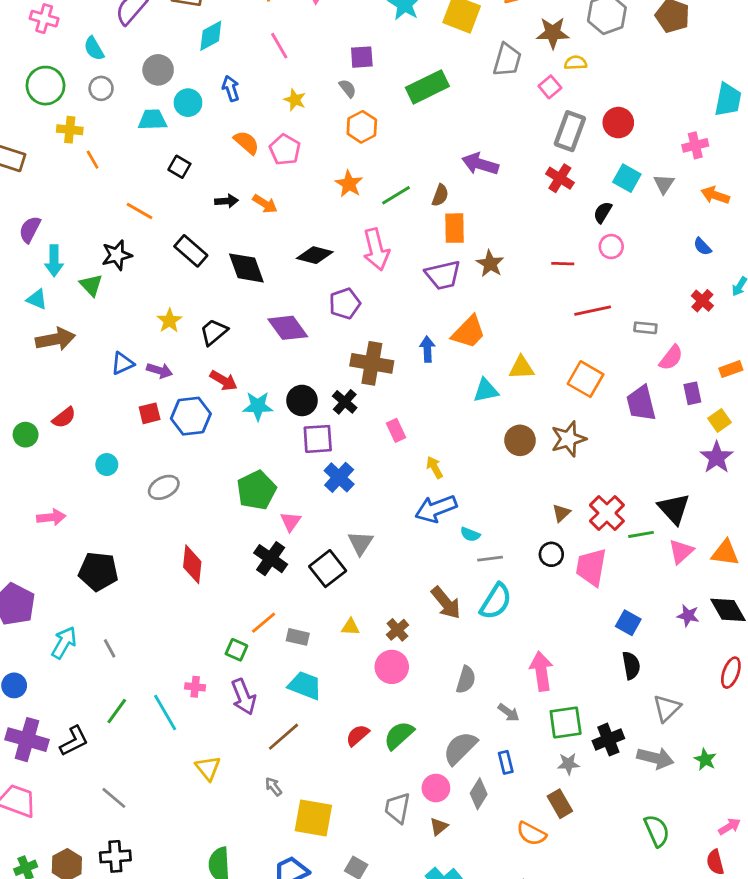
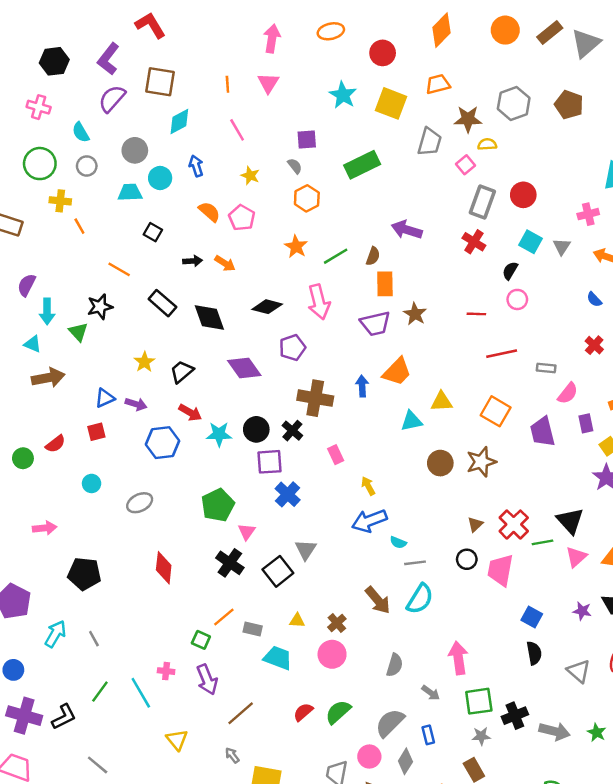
red square: (150, 413) -> (96, 432), moved
cyan trapezoid: (305, 685) -> (278, 658), moved
gray triangle: (667, 708) -> (579, 671), moved, turned -35

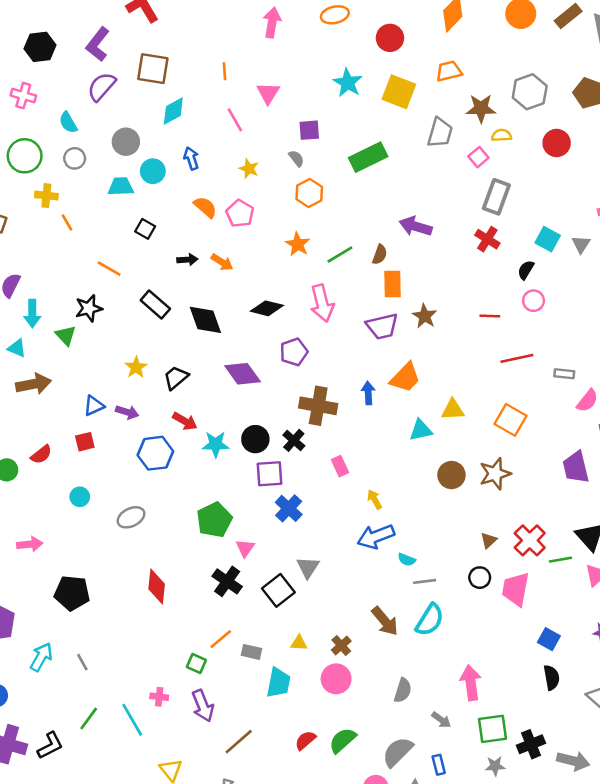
pink triangle: (268, 83) -> (268, 93), moved
red circle: (523, 195) -> (557, 143), moved
purple trapezoid: (543, 432) -> (576, 467), moved
cyan trapezoid: (278, 658) -> (278, 683), turned 80

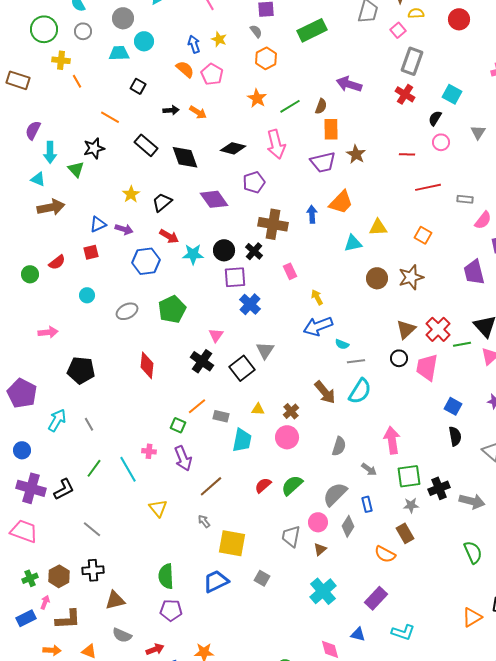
blue arrow: (191, 158) -> (194, 44), moved
gray triangle: (581, 244) -> (478, 132), moved
orange square: (510, 420) -> (423, 235), size x0.7
green pentagon: (214, 520) -> (172, 309), moved
brown triangle: (489, 540) -> (406, 329), size x1.5

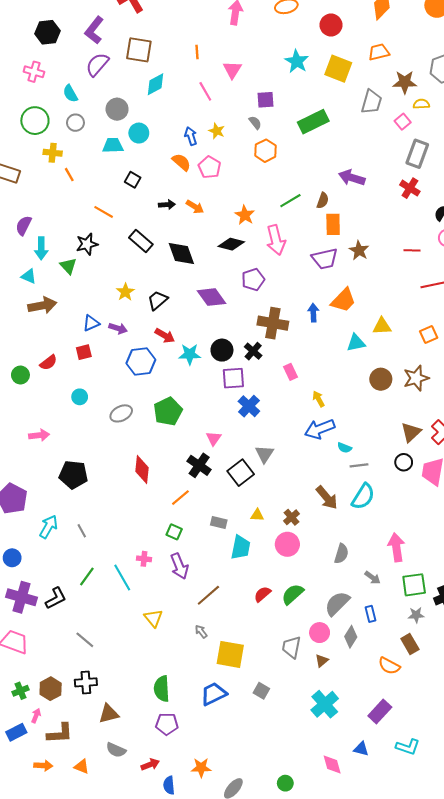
orange star: (257, 98) -> (245, 215), moved
orange square: (423, 235) -> (429, 335), turned 36
orange line: (197, 406) -> (180, 498), moved

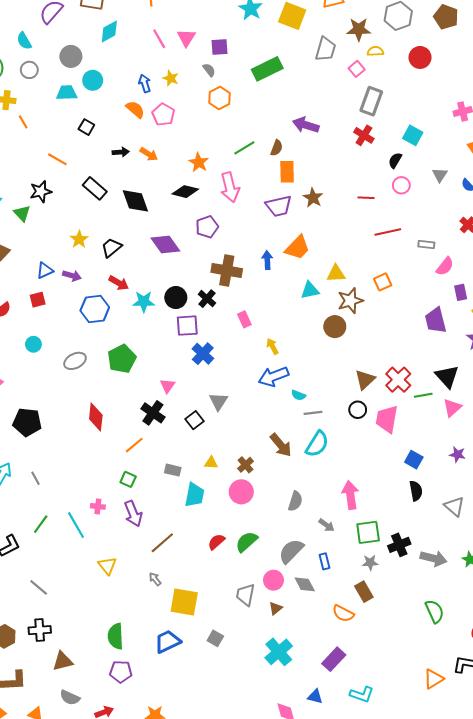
pink triangle: (232, 70) -> (186, 38), moved
brown star: (416, 378) -> (350, 301), moved
black square: (241, 473) -> (195, 420), size x0.7
gray diamond: (351, 637) -> (305, 584), turned -60

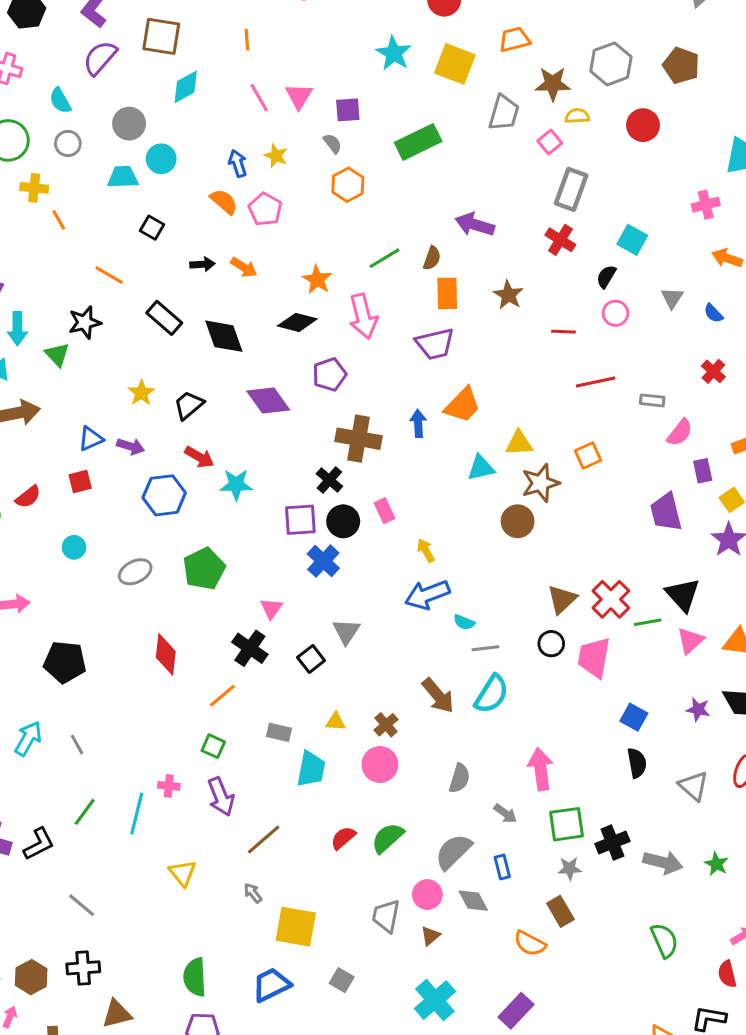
brown star: (313, 198) -> (508, 295), moved
black circle: (176, 298) -> (343, 521), moved
cyan line: (76, 525) -> (137, 813), turned 44

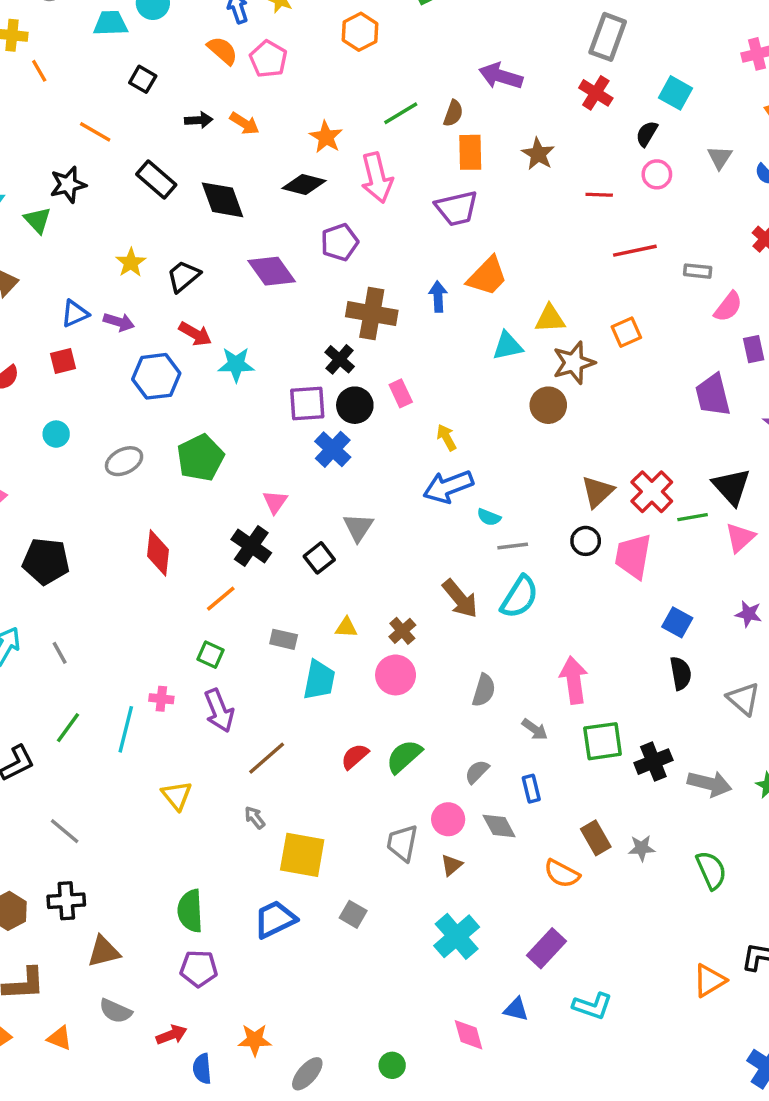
gray semicircle: (453, 852) -> (477, 772), size x0.6
gray star: (570, 869) -> (642, 848), moved

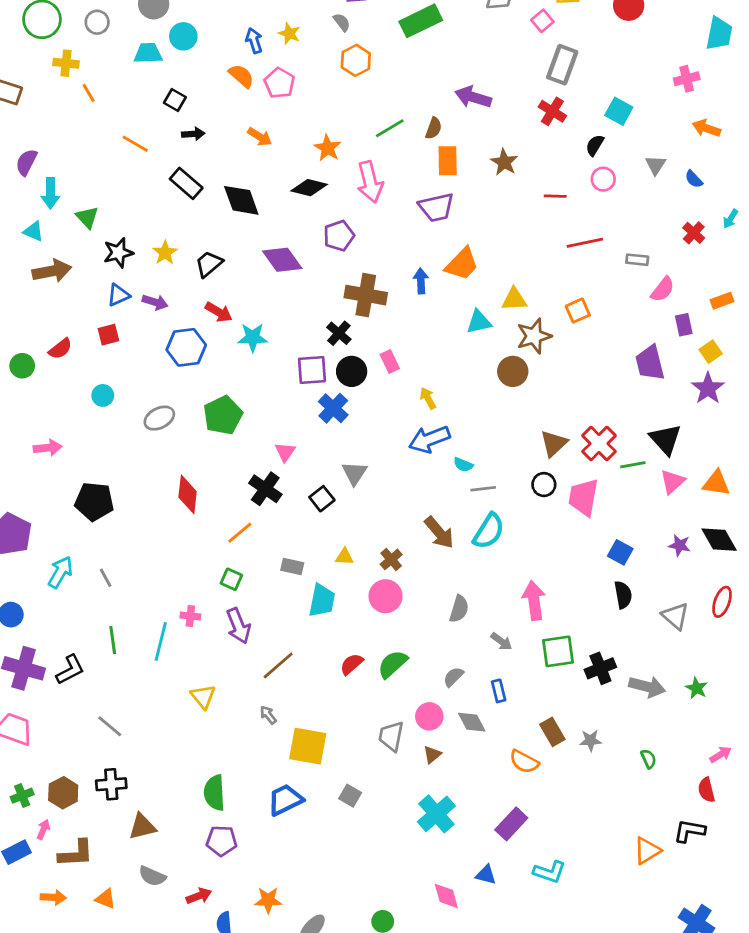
black arrow: (199, 120) -> (193, 134), moved
black star: (68, 185) -> (118, 253), moved
green line: (68, 728) -> (113, 640), turned -44
green semicircle: (711, 870) -> (648, 759), size x0.6

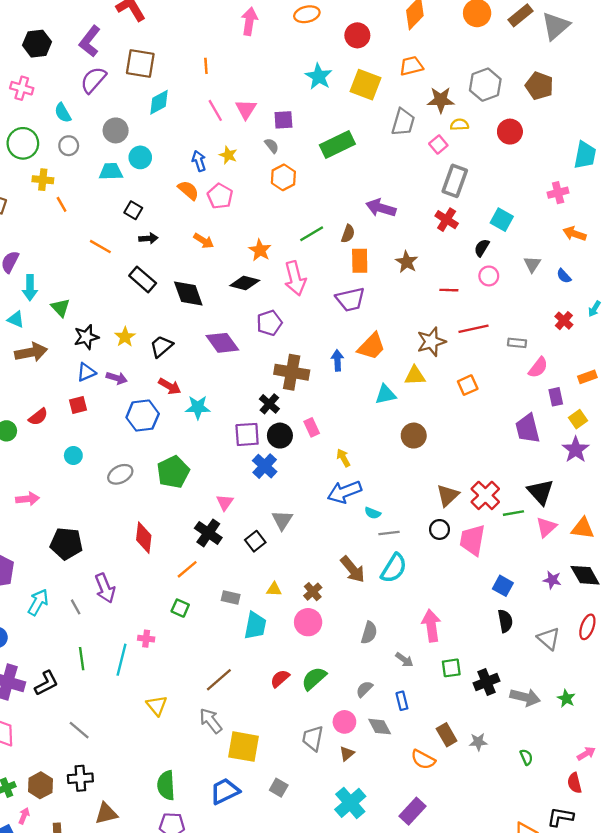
brown star: (534, 336) -> (431, 342), moved
purple arrow: (238, 626) -> (105, 588), moved
green square: (558, 651) -> (451, 668), size x0.7
gray arrow: (268, 715) -> (211, 721), size x1.6

